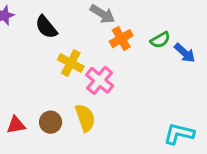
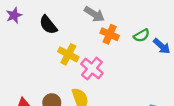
orange cross: (121, 39) -> (110, 34), turned -36

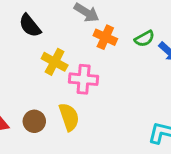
pink cross: (92, 68) -> (84, 79), turned -35

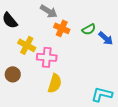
yellow semicircle: (69, 117) -> (55, 83), moved, turned 36
brown circle: (34, 121) -> (13, 74), moved

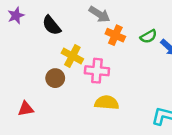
brown circle: (13, 74) -> (55, 78), moved
yellow semicircle: (55, 83) -> (107, 103), turned -102

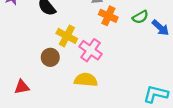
pink cross: (97, 71) -> (91, 50), turned 30
yellow semicircle: (107, 103) -> (86, 80), moved

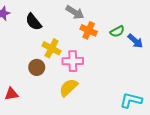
pink cross: (91, 50) -> (73, 61), turned -36
yellow semicircle: (86, 80) -> (68, 88), turned -48

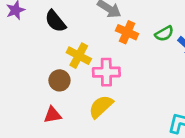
red triangle: (11, 94) -> (53, 115), moved

